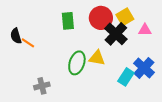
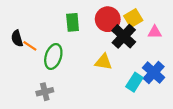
green ellipse: (77, 63) -> (53, 57), moved

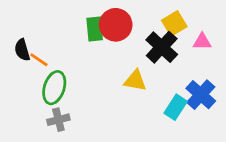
red circle: (108, 19) -> (116, 25), moved
green ellipse: (53, 57) -> (54, 88), moved

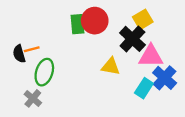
pink triangle: (202, 42) -> (151, 56), moved, size x1.6
black semicircle: (22, 50) -> (19, 54), moved
orange line: (39, 60) -> (32, 49), turned -49
gray cross: (58, 120) -> (33, 98), moved, turned -36

